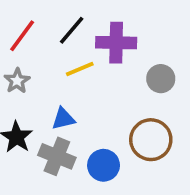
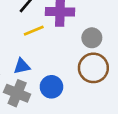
brown circle: (151, 140) -> (93, 68), moved
blue circle: (104, 165) -> (51, 87), moved

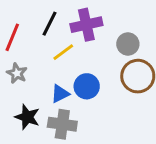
blue circle: (51, 87) -> (87, 86), moved

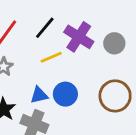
purple cross: (86, 25) -> (79, 37), turned 32
gray circle: (128, 44) -> (114, 43), moved

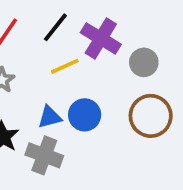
gray circle: (114, 43) -> (144, 62), moved

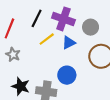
blue circle: (85, 115) -> (67, 75), moved
blue triangle: (50, 117) -> (69, 43), moved

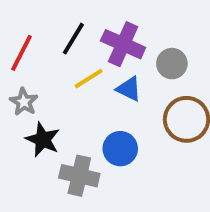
blue triangle: (69, 43) -> (129, 89), turned 48
black star: (21, 86) -> (43, 140), moved

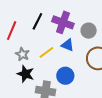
yellow line: (89, 79) -> (46, 52), moved
gray star: (24, 102) -> (22, 54), moved

